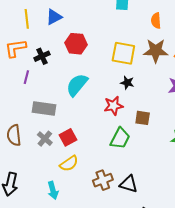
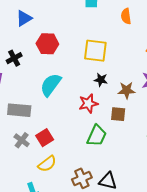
brown star: (156, 51) -> (127, 90), moved, size x0.7

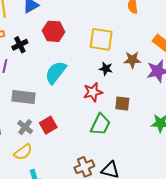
brown star: (127, 90) -> (132, 60), moved
yellow semicircle: (47, 164) -> (23, 152), moved

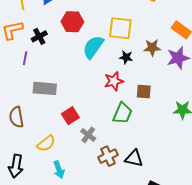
cyan semicircle: (56, 72) -> (93, 47), moved
gray cross: (25, 127) -> (88, 135), moved

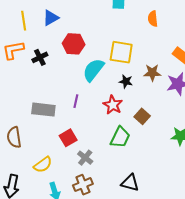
purple line: (25, 58) -> (76, 101), moved
red star: (114, 81) -> (113, 105), turned -30
brown square: (144, 91) -> (142, 116), turned 35
brown cross: (108, 156) -> (83, 185), moved

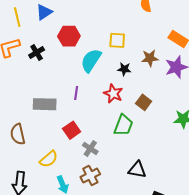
yellow square: (121, 52) -> (117, 40), size x0.7

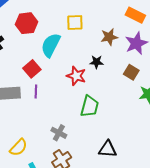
black star: (124, 69) -> (96, 62), moved
purple line: (76, 93) -> (36, 92), moved
brown square: (144, 102) -> (131, 72), moved
red square: (72, 130) -> (32, 69), moved

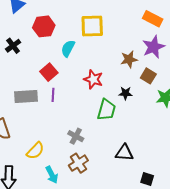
yellow square: (75, 23) -> (92, 26), size x1.4
brown star: (109, 37) -> (129, 59), moved
cyan semicircle: (51, 45) -> (68, 48), size x0.7
black star: (96, 62) -> (125, 93), moved

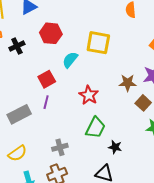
black star: (125, 93) -> (115, 147), moved
gray rectangle: (26, 96) -> (19, 114), moved, turned -35
gray cross: (76, 136) -> (60, 147), turned 35

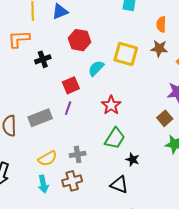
black cross: (17, 46) -> (43, 59), moved
brown star: (128, 83) -> (159, 48), moved
yellow semicircle: (17, 153) -> (47, 158), moved

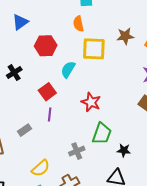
orange semicircle: (161, 24) -> (78, 24), moved
gray rectangle: (40, 118) -> (24, 130), size x0.6
gray cross: (78, 154) -> (77, 151), moved

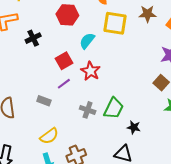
red star: (91, 102) -> (91, 71), moved
purple line: (50, 115) -> (64, 84), turned 40
gray rectangle: (24, 130) -> (44, 101), moved, turned 48
gray cross: (77, 151) -> (88, 110), moved, turned 35

